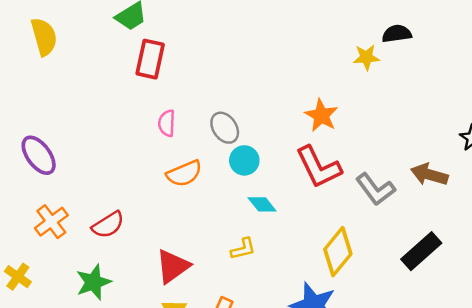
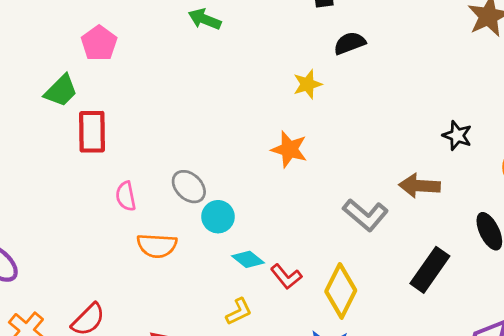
yellow star: (366, 57) -> (307, 84), moved
red L-shape: (319, 167) -> (286, 277), moved, size x0.6
orange semicircle: (184, 173) -> (157, 246), turned 39

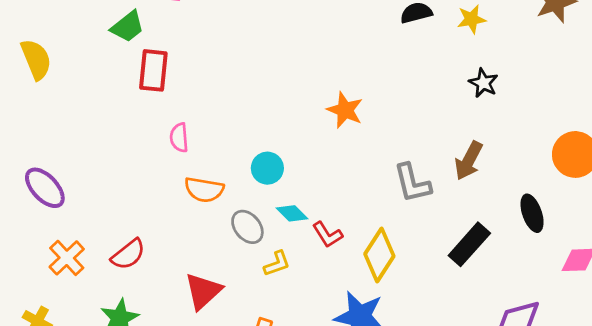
yellow star: (307, 84) -> (471, 19), moved
black star: (457, 136) -> (483, 83), moved
brown arrow: (419, 186) -> (469, 161), turned -72
gray ellipse: (189, 187) -> (247, 227), moved
gray L-shape: (365, 215) -> (412, 183), turned 30

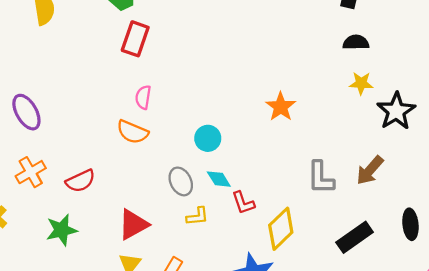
yellow star: (471, 19) -> (361, 83), moved
black star: (483, 83) -> (396, 111), size x1.6
orange semicircle: (204, 190) -> (132, 132), moved

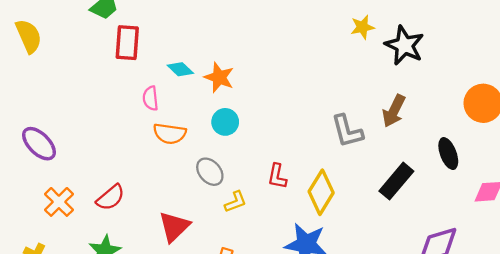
orange star: (281, 107) -> (219, 77), moved
orange semicircle: (132, 132) -> (170, 134), moved
cyan diamond: (219, 179) -> (180, 69), moved
red L-shape: (243, 203) -> (277, 176), turned 45

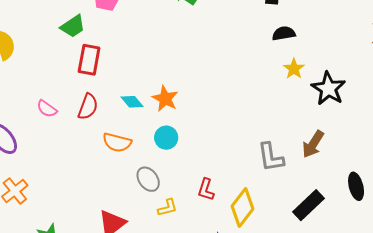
yellow star: (362, 27) -> (294, 69), turned -30
cyan diamond: (180, 69) -> (132, 102), moved
pink semicircle: (150, 98) -> (47, 109), moved, turned -55
red semicircle: (111, 198) -> (88, 107), moved, turned -36

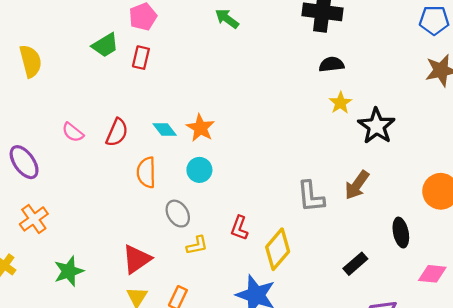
red rectangle: (89, 60) -> (141, 58), moved, size x0.7
orange semicircle: (117, 142) -> (146, 172), turned 72
black rectangle: (309, 205) -> (355, 264), moved, size x0.7

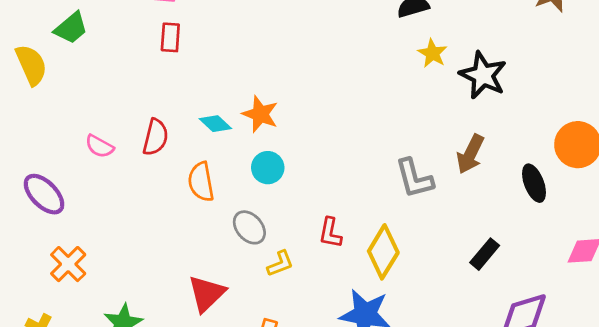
green trapezoid: (105, 45) -> (71, 28), moved
black ellipse: (401, 233) -> (534, 183), moved

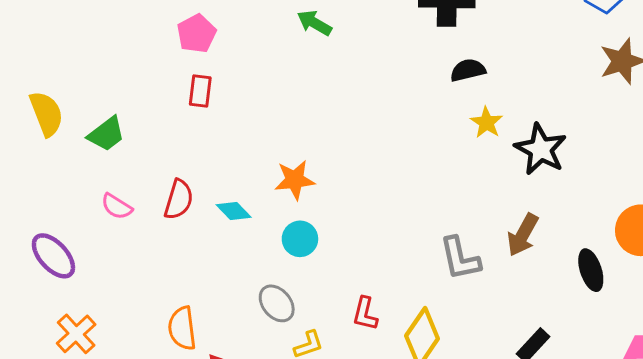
green trapezoid: (71, 28) -> (106, 134), moved
orange star: (260, 114) -> (295, 180), turned -30
cyan diamond: (215, 124) -> (234, 211), moved
orange semicircle: (201, 182) -> (182, 328), moved

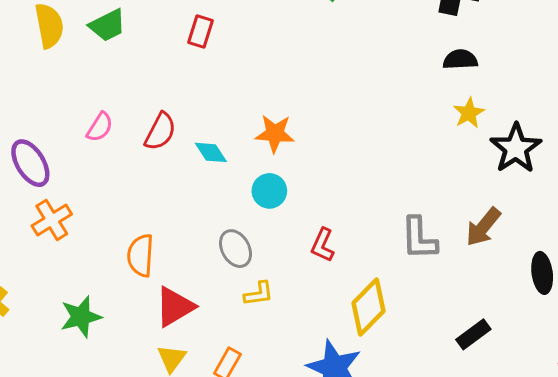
green trapezoid: (106, 134) -> (107, 25), moved
pink semicircle: (117, 206) -> (100, 127), turned -100
red L-shape: (365, 314) -> (323, 245), moved
orange cross: (76, 334) -> (52, 220), moved

